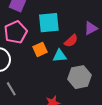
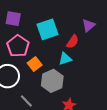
orange square: (40, 49) -> (35, 64), moved
gray hexagon: (79, 77) -> (52, 81), moved

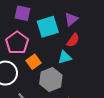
purple square: (13, 19) -> (22, 13), moved
purple triangle: (89, 25) -> (71, 19), moved

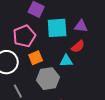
purple triangle: (71, 19) -> (81, 26), turned 32

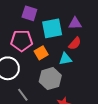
pink pentagon: (24, 36) -> (22, 41), turned 30
orange square: (36, 58) -> (41, 53), moved

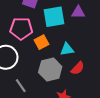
red semicircle: (75, 43) -> (78, 68), moved

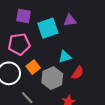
orange square: (41, 42) -> (33, 67), moved

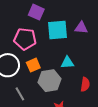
red semicircle: (78, 73) -> (85, 84), moved, turned -40

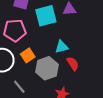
red semicircle: (85, 84) -> (73, 64), moved, turned -32

